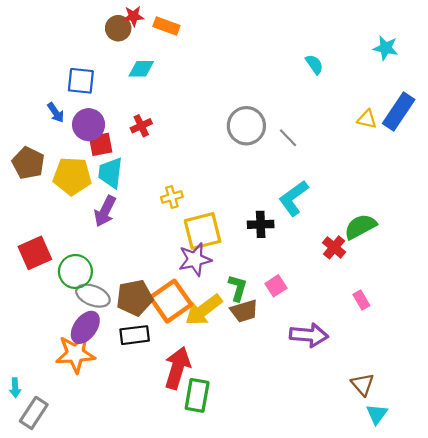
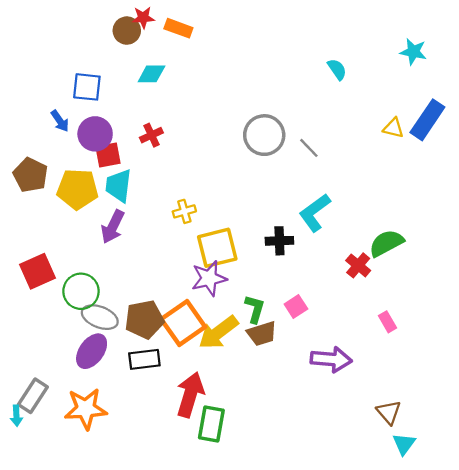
orange star: (75, 354) -> (86, 409), moved
gray rectangle: (34, 413) -> (33, 396), moved

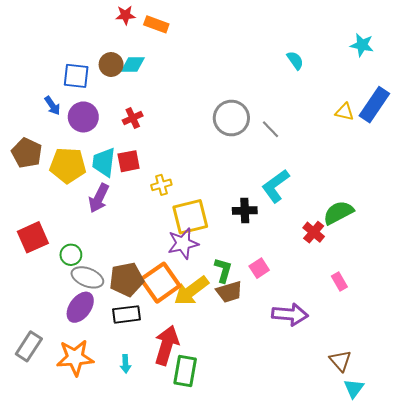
brown circle: (127, 31) -> (111, 65), moved
red square: (108, 155) -> (129, 161), moved
green circle: (81, 291) -> (71, 255), size x0.7
cyan arrow: (16, 416) -> (125, 364), moved

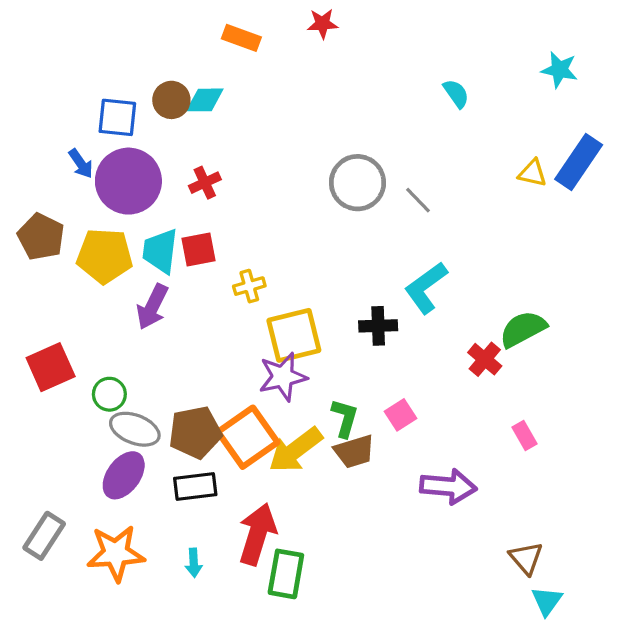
red star: (125, 15) -> (323, 24), moved
purple circle: (83, 117) -> (128, 181), size x1.4

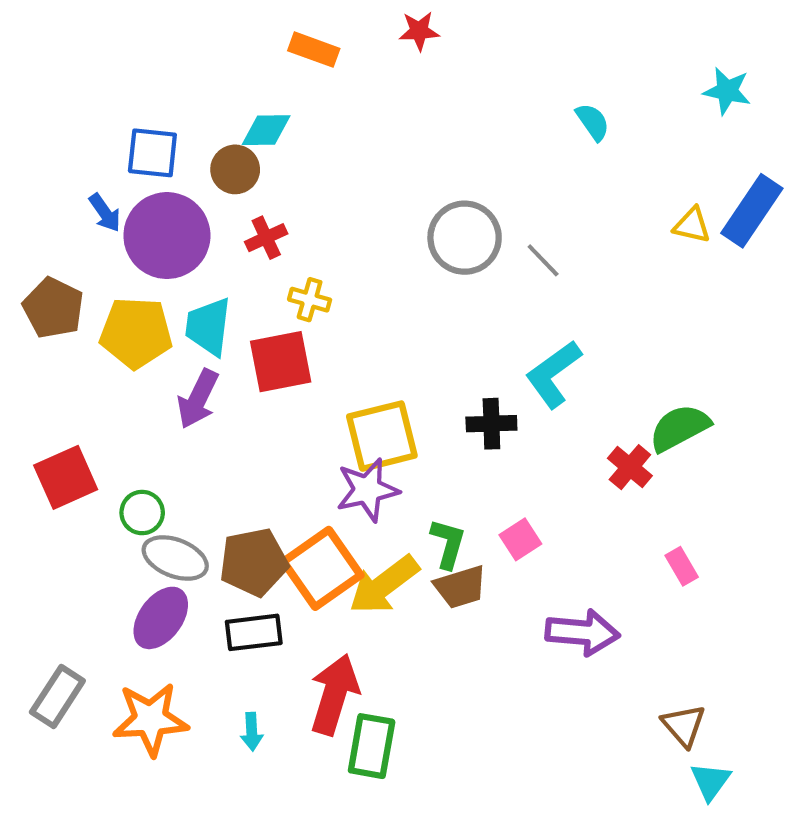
brown circle: (171, 100) -> (235, 169), moved
red square: (198, 249) -> (281, 362), moved, size x1.4
yellow cross: (249, 286) -> (310, 300), moved, turned 32

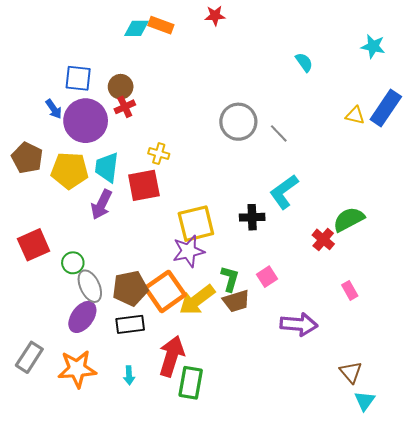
cyan diamond: (266, 130) -> (136, 28), moved
red cross: (266, 238) -> (125, 107), moved
gray ellipse: (175, 558) -> (90, 286), turned 44

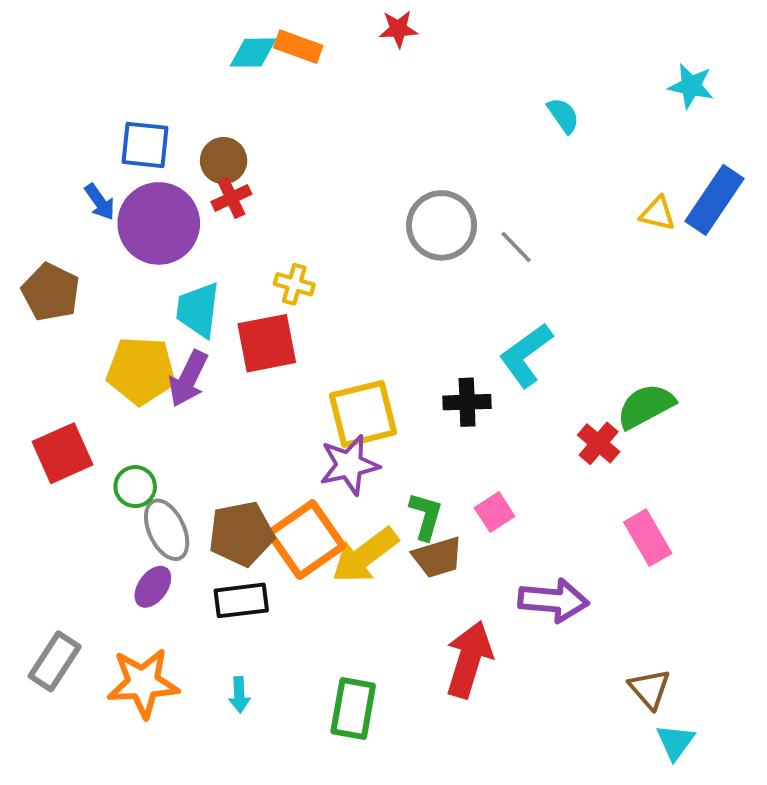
yellow pentagon: (70, 171) -> (141, 371), moved
pink rectangle: (350, 290) -> (648, 538), size x1.5
purple ellipse: (82, 317) -> (153, 587), size x0.7
red arrow: (172, 356) -> (469, 659), moved

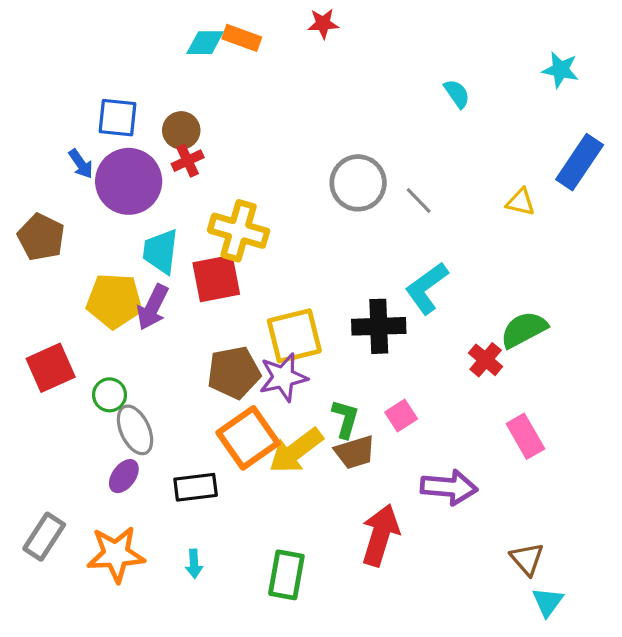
yellow triangle: (658, 214) -> (521, 202), moved
yellow cross: (294, 284) -> (239, 231), size x1.8
black cross: (467, 402) -> (379, 326), size x1.4
brown pentagon: (241, 534) -> (234, 373), moved

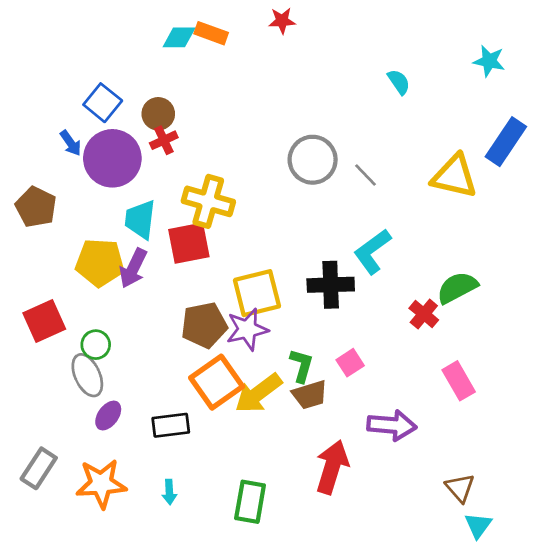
blue square: (117, 118) -> (103, 103), turned 33
yellow triangle: (521, 202) -> (454, 176), size x1.8
gray ellipse: (135, 430) -> (87, 375), moved

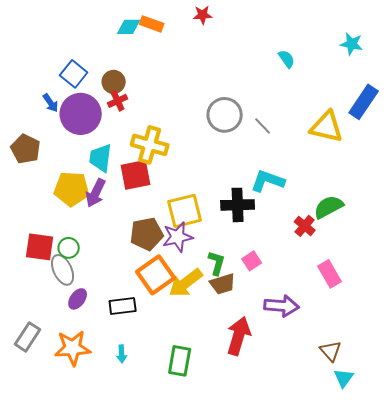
cyan L-shape: (372, 251) -> (268, 181), turned 56
red square: (44, 321) -> (40, 247), moved, turned 32

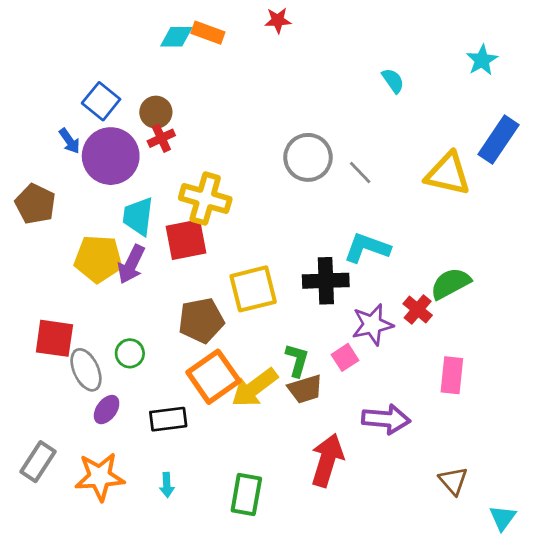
cyan star: (352, 44) -> (482, 60), turned 30
purple star: (178, 237) -> (372, 325), moved
green circle: (69, 248) -> (130, 353), moved
pink rectangle: (330, 274) -> (452, 375), turned 36
cyan triangle: (344, 378) -> (503, 518), moved

